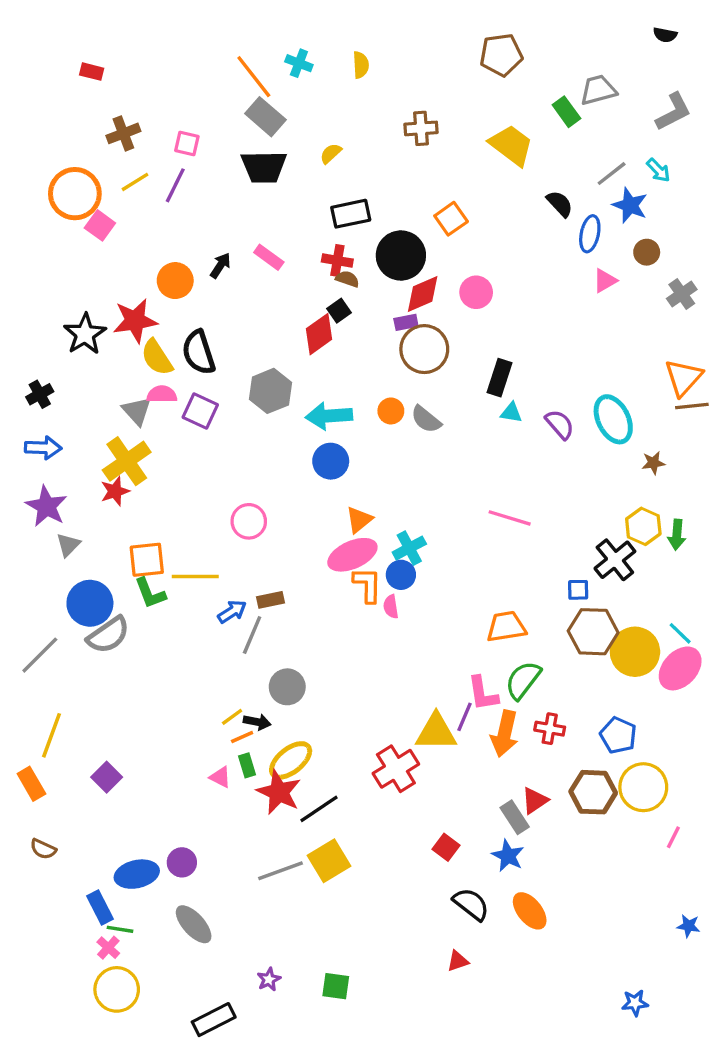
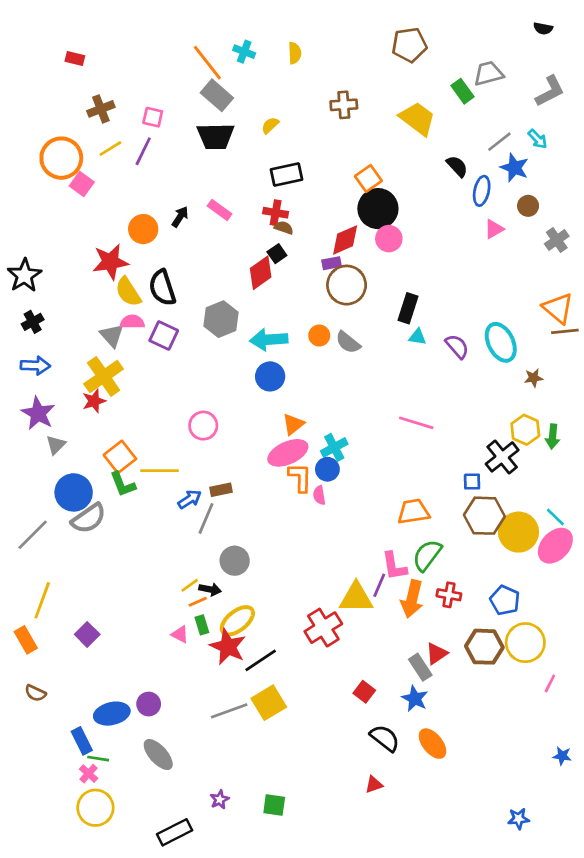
black circle: (401, 255) -> (378, 209), moved
black star: (85, 334) -> (24, 275), moved
orange triangle: (683, 378) -> (558, 308), turned -32
orange square: (147, 560) -> (120, 457), turned -32

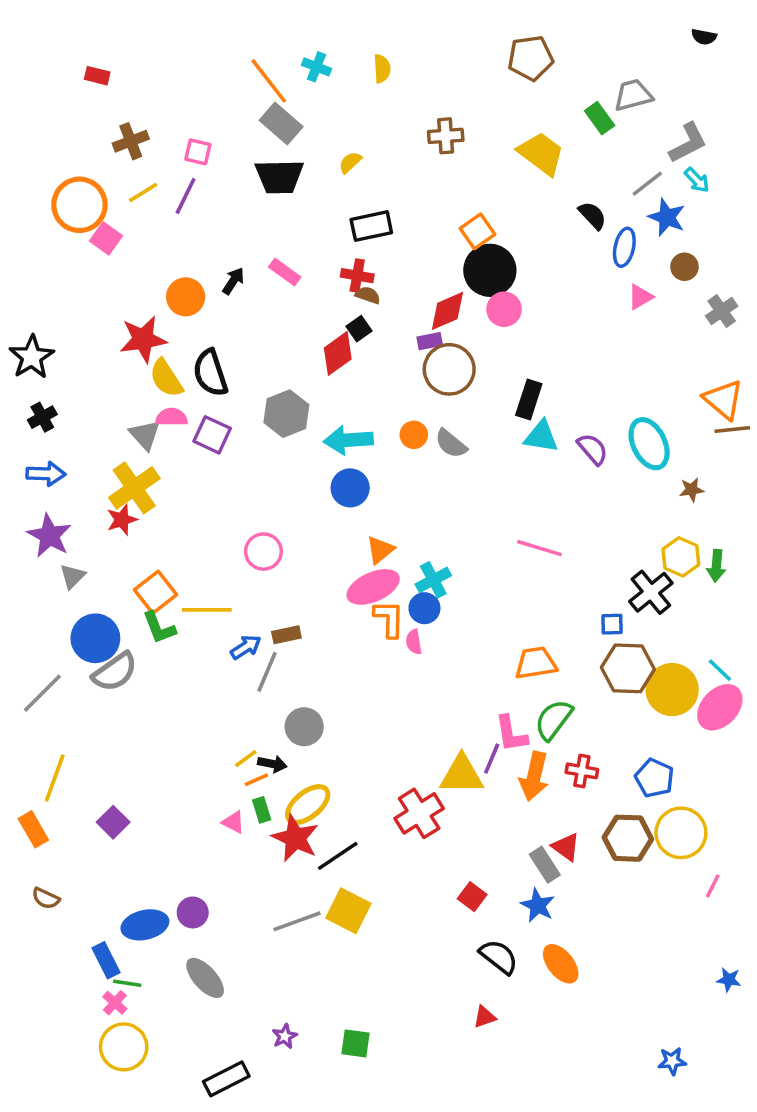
gray L-shape: (550, 91) -> (688, 143), moved
cyan triangle: (418, 337) -> (541, 437), size x1.5
red triangle: (437, 654) -> (566, 847), turned -50
yellow square: (269, 703) -> (348, 911), turned -32

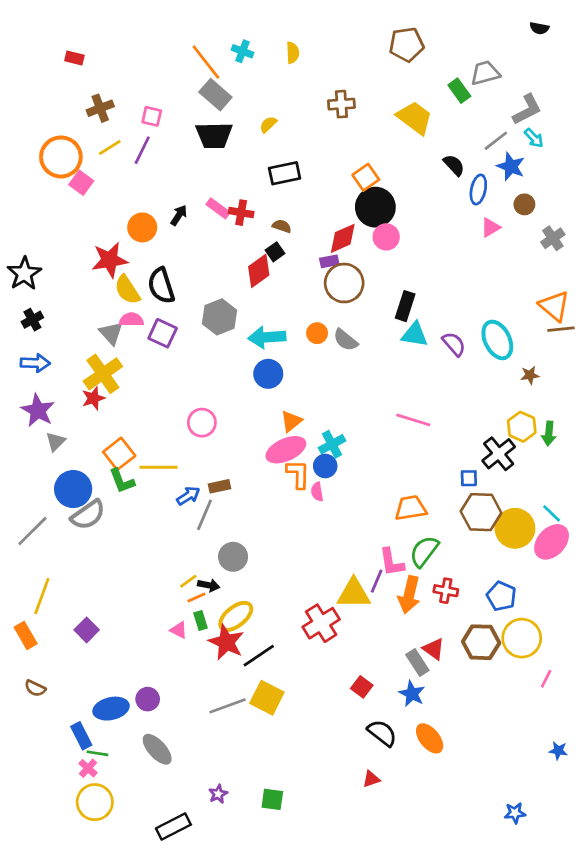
red cross: (357, 276) -> (241, 213), moved

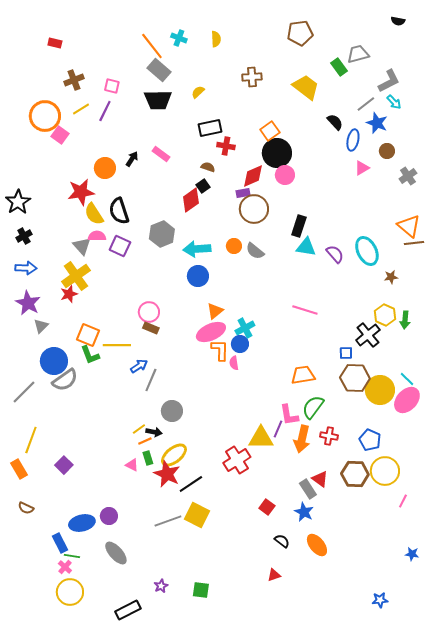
red cross: (241, 213) -> (226, 146), moved
orange square: (119, 454) -> (88, 335), turned -30
brown rectangle: (219, 486) -> (151, 328), moved, turned 35
black semicircle: (382, 733) -> (282, 541), size x0.7

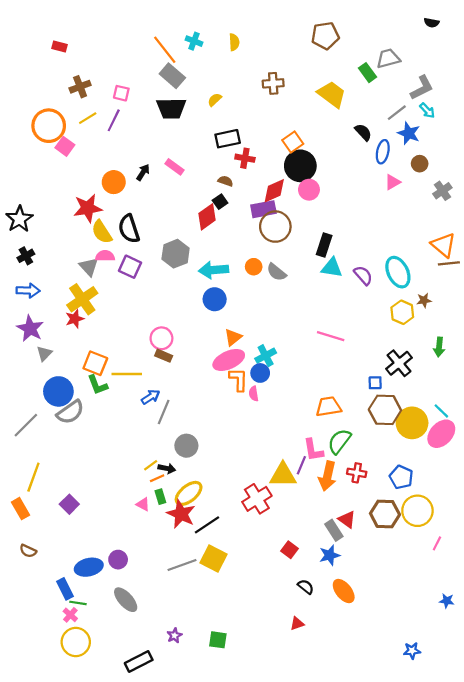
purple rectangle: (243, 193) -> (263, 209), size x1.6
yellow hexagon: (385, 315) -> (402, 312), moved
blue star: (304, 512) -> (330, 555), turned 30

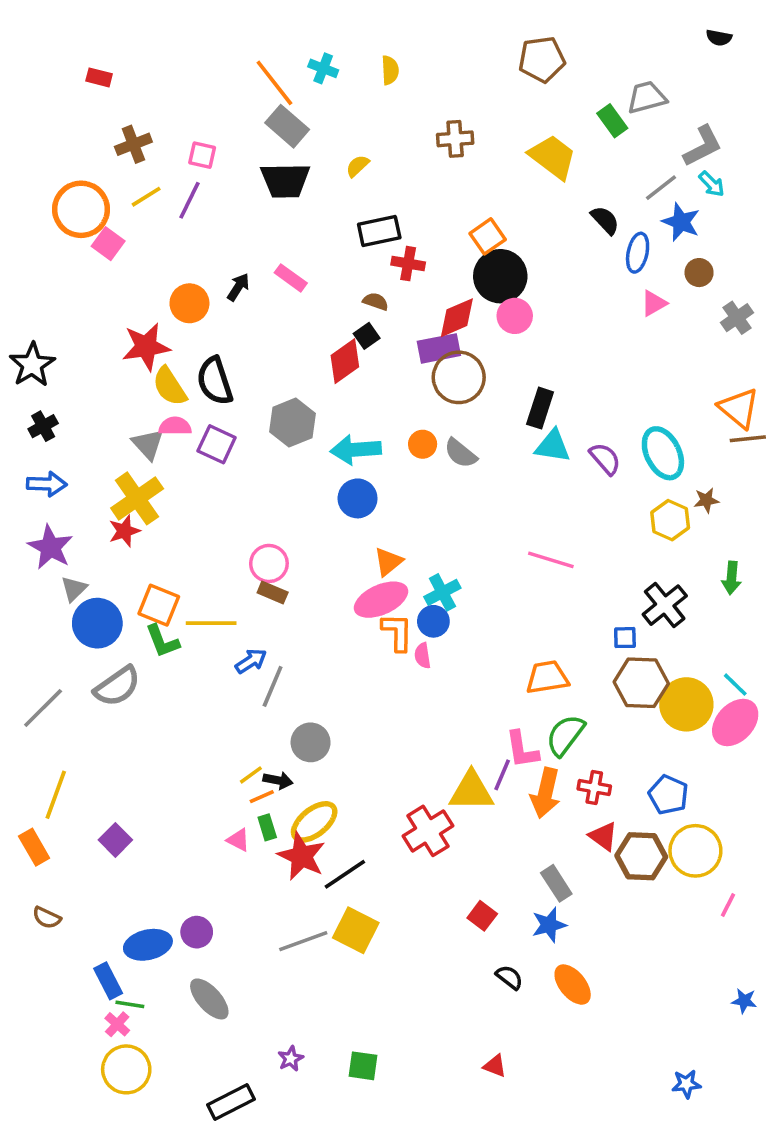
blue circle: (58, 391) -> (97, 623), moved
red triangle: (347, 519) -> (603, 836), moved
red triangle: (297, 624) -> (495, 1066), moved, turned 40

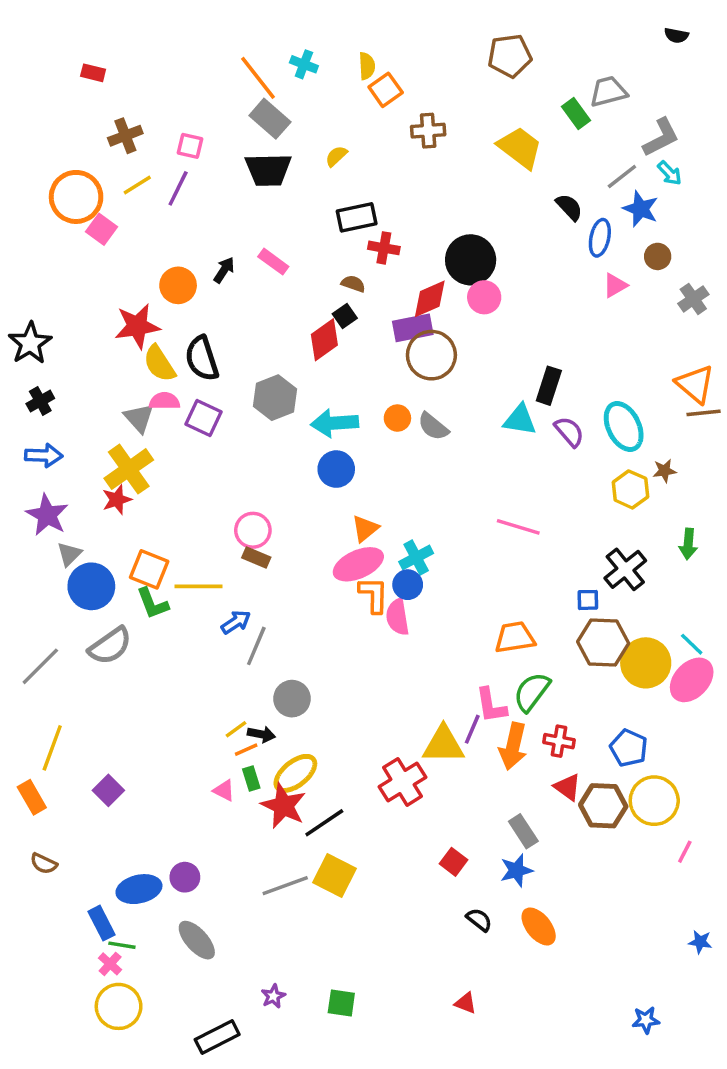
orange square: (488, 236) -> (386, 90), moved
black rectangle: (540, 408) -> (549, 386), moved
pink semicircle: (423, 656) -> (397, 617), size x1.5

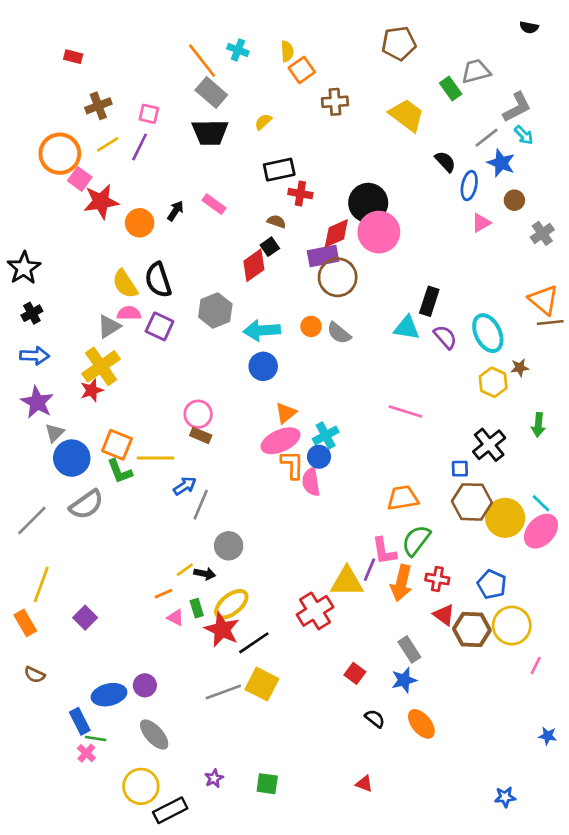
pink circle: (484, 297) -> (379, 232), size x1.6
red star: (137, 326) -> (101, 202), moved
gray triangle: (139, 418) -> (109, 326), turned 40
orange line: (246, 750) -> (163, 594), moved
yellow circle: (119, 1006) -> (141, 786), moved

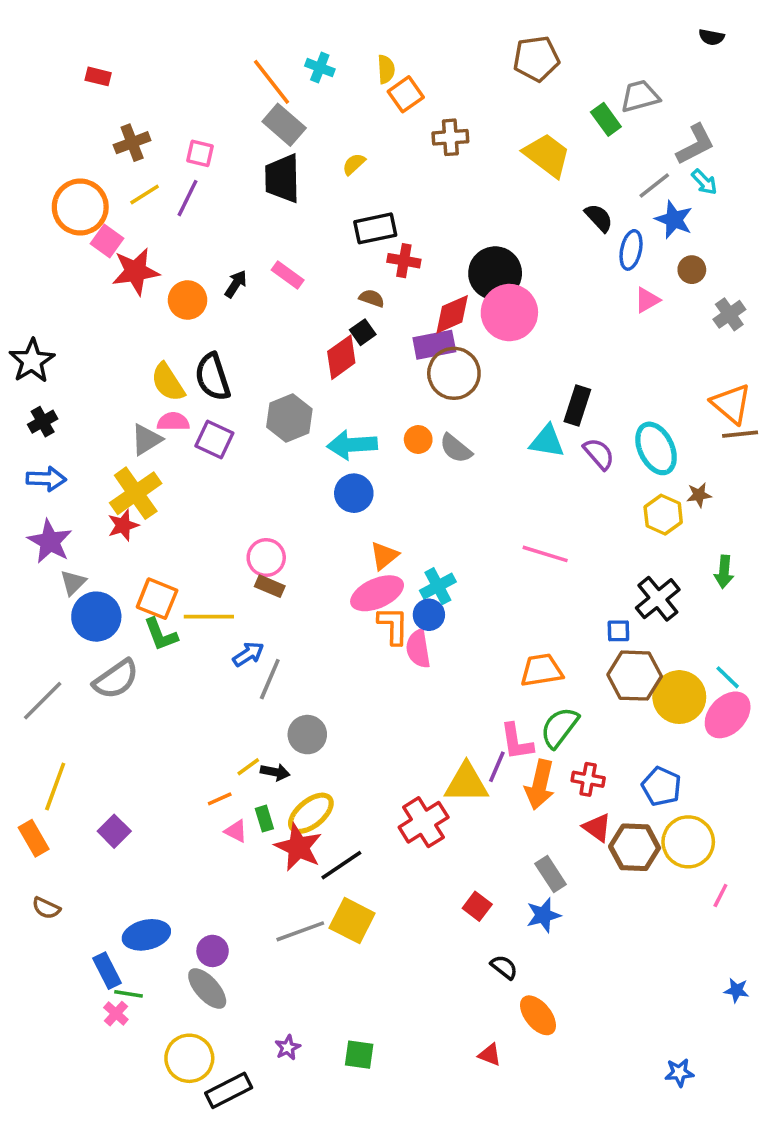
black trapezoid: (210, 132) -> (282, 178), turned 90
purple circle: (145, 685) -> (213, 951), moved
orange ellipse: (421, 724) -> (538, 1015), moved

